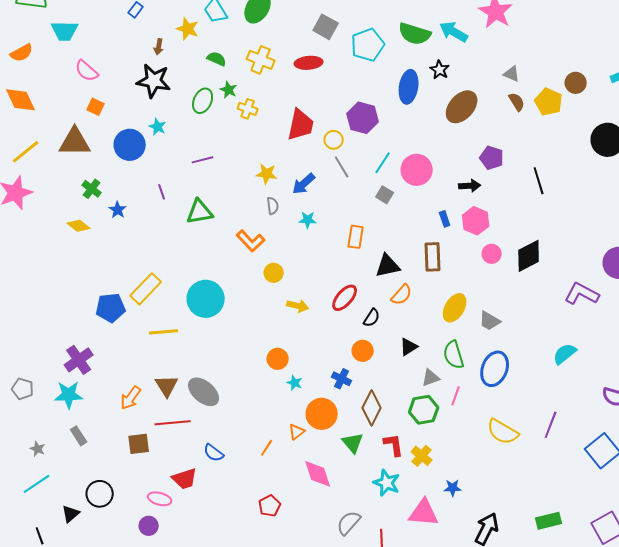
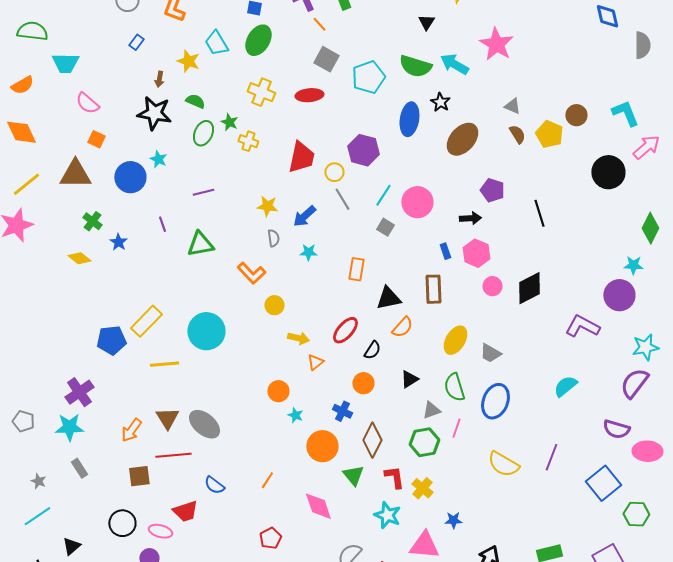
green semicircle: (217, 59) -> (195, 101), moved
orange triangle: (297, 432) -> (315, 362), moved
black circle: (100, 494) -> (122, 523), moved

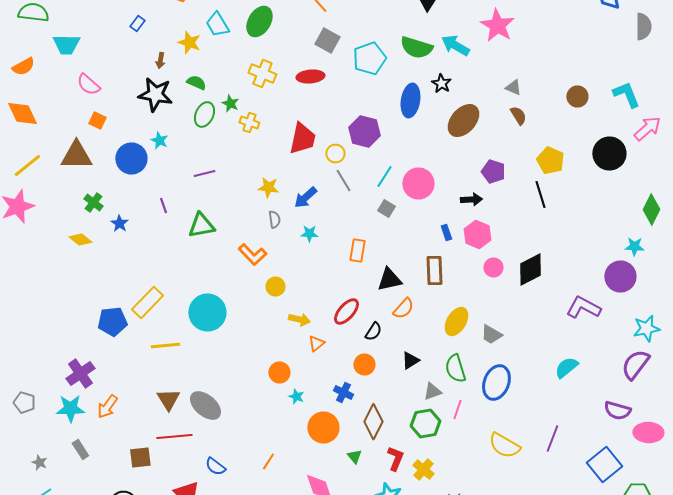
yellow pentagon: (549, 134) -> (550, 160), moved
orange arrow: (131, 430) -> (107, 406), moved
green triangle: (353, 475) -> (354, 456), size x0.7
red L-shape: (394, 477) -> (395, 458), turned 30

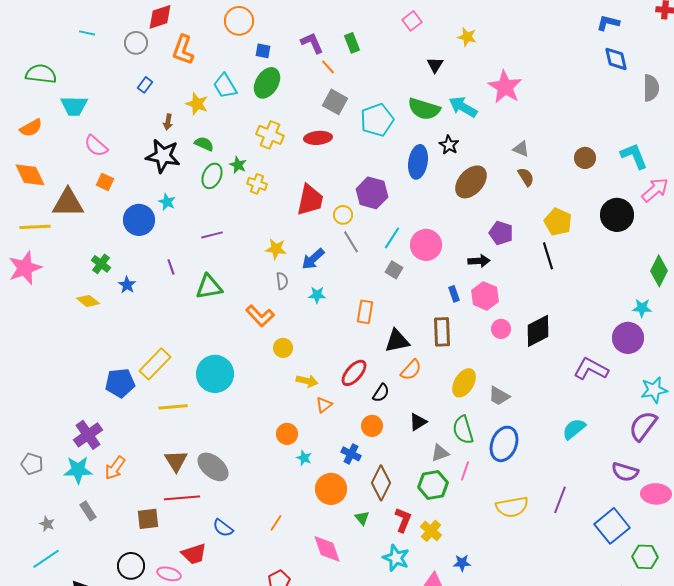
brown triangle: (76, 156) -> (68, 203), moved
yellow line: (27, 166) -> (35, 227), turned 36
yellow semicircle: (504, 446) -> (512, 507), turned -40

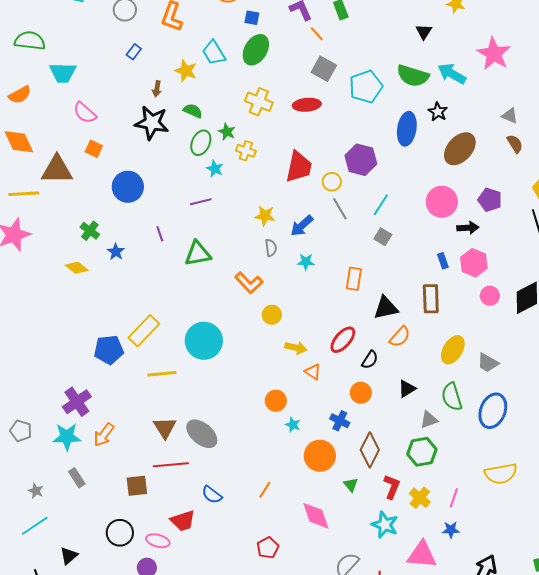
cyan star: (167, 202) -> (215, 169), moved
pink circle: (426, 245) -> (442, 202), moved
orange triangle: (324, 405) -> (313, 372), turned -48
pink line: (465, 471) -> (454, 498), moved

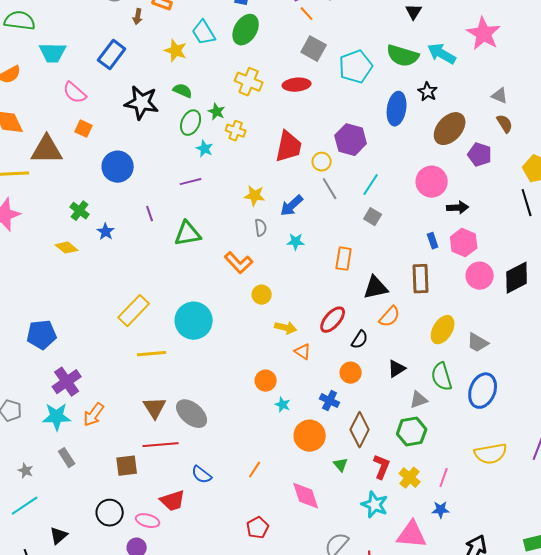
blue rectangle: (134, 52) -> (112, 55), moved, size x1.8
brown arrow: (157, 89) -> (138, 17), moved
purple pentagon: (490, 200) -> (480, 155), moved
pink circle: (490, 296) -> (480, 276), size x1.4
blue pentagon: (109, 350) -> (42, 335), moved

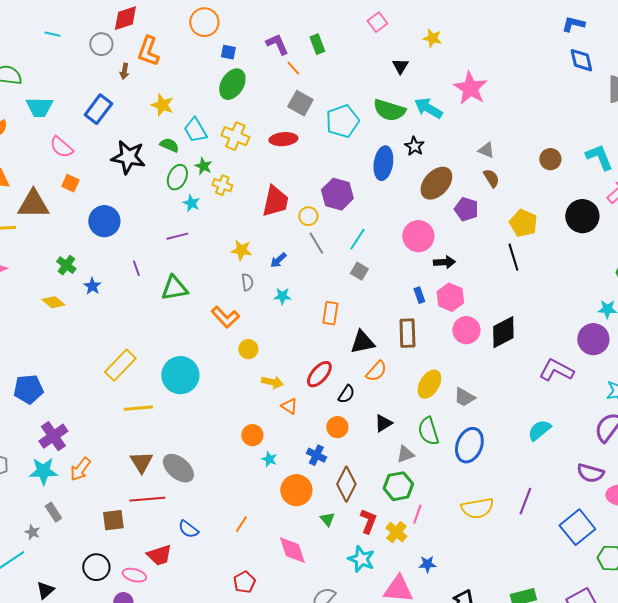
cyan trapezoid: (204, 33) -> (195, 130), moved
blue arrow: (292, 206) -> (278, 260), size x0.7
gray star: (26, 471) -> (32, 532), moved
pink line: (444, 478) -> (417, 514), moved

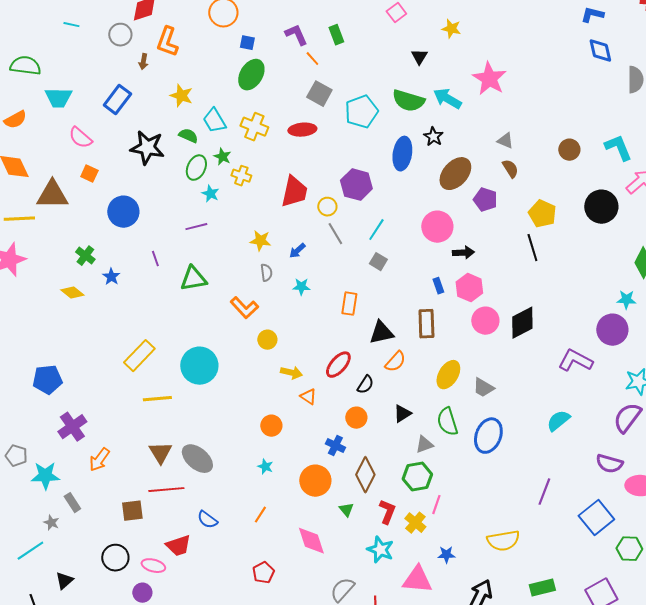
cyan star: (269, 459) -> (265, 467), moved
cyan star: (43, 471) -> (45, 476), moved
yellow semicircle: (477, 508) -> (503, 541), moved

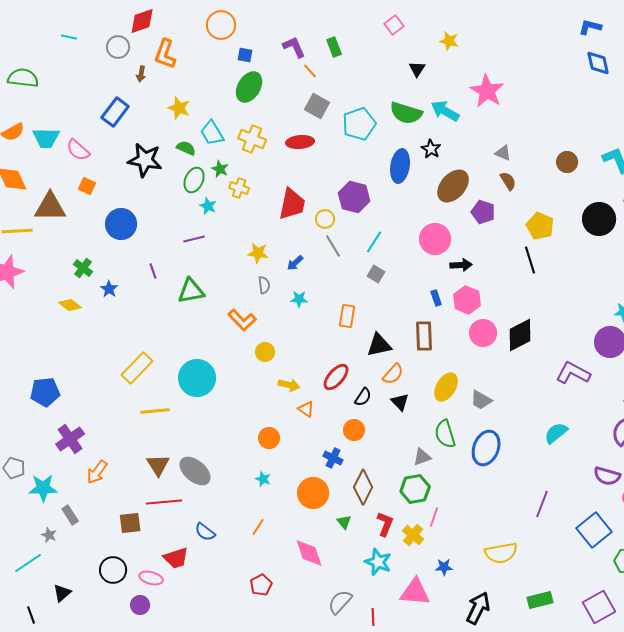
cyan trapezoid: (58, 98) -> (46, 138), moved
black triangle: (402, 414) -> (400, 402), moved, turned -42

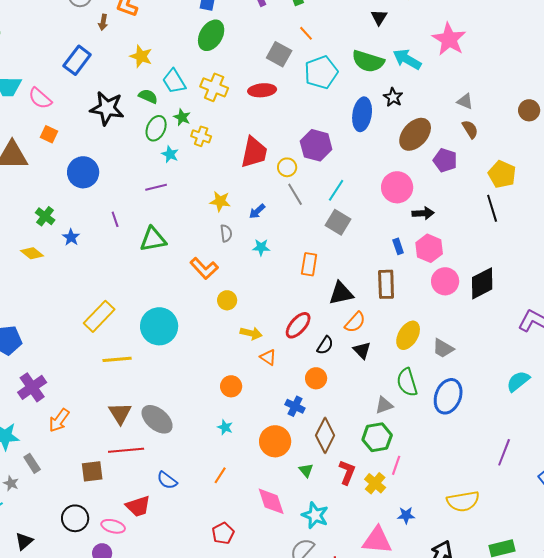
orange line: (310, 71) -> (306, 33), moved
gray square: (376, 274) -> (338, 222), size x1.4
cyan star: (378, 562) -> (315, 515), moved

